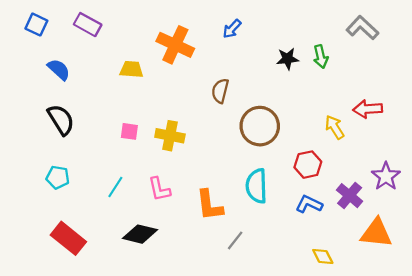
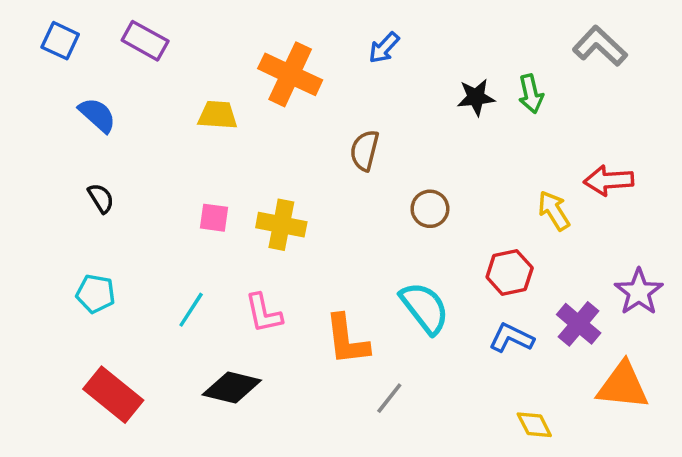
black semicircle: (61, 120) -> (101, 198), size x0.6
brown circle: (260, 126) -> (430, 209), size x0.6
cyan semicircle: (257, 186) -> (425, 308), turned 144

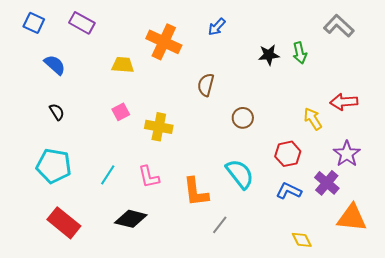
pink square: (214, 218) -> (121, 112), moved, turned -36
purple star: (639, 292) -> (347, 154), moved
cyan pentagon: (96, 294) -> (54, 166), size x1.6

